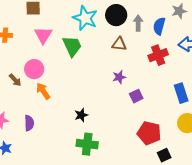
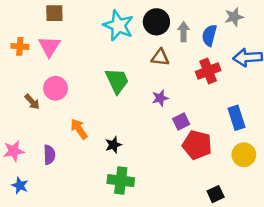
pink triangle: (43, 35) -> (49, 46), moved
green trapezoid: (72, 46) -> (117, 81), moved
orange arrow: (43, 91) -> (79, 129), moved
red pentagon: (149, 133) -> (197, 145), moved

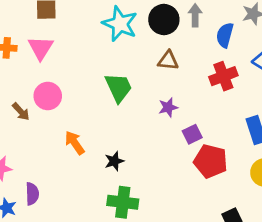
gray arrow: (184, 32) -> (195, 15), moved
purple semicircle: (49, 155) -> (32, 194), moved

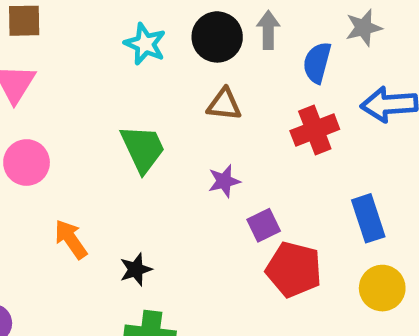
cyan star: (120, 24) -> (145, 44), size x0.7

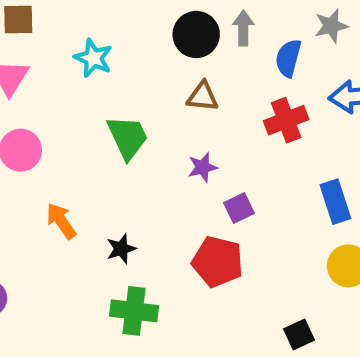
cyan star: (145, 44) -> (93, 58), moved
red pentagon: (294, 269) -> (218, 262), moved

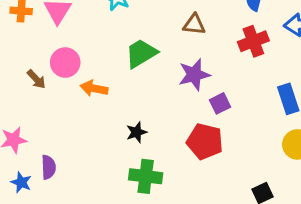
green trapezoid: (128, 137) -> (141, 53), turned -96
purple star: (203, 167) -> (194, 75), size x1.5
orange arrow: (61, 221) -> (94, 88), moved, turned -44

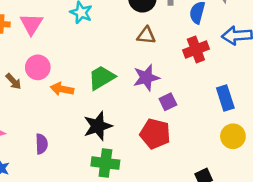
green trapezoid: (141, 53) -> (102, 78), moved
black star: (137, 132) -> (98, 126), size x1.6
purple semicircle: (49, 167) -> (42, 144), moved

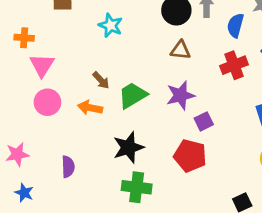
pink triangle: (31, 24) -> (42, 65), moved
pink circle: (38, 67) -> (47, 102), moved
brown arrow: (14, 81) -> (101, 80), moved

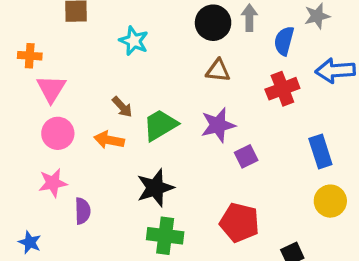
pink star: (17, 154) -> (53, 183), moved
red pentagon: (190, 156) -> (239, 223), moved

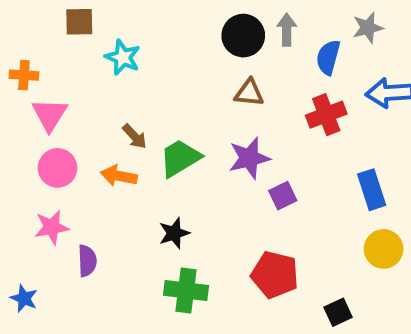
cyan star: (134, 41) -> (123, 57), moved
black star: (155, 188) -> (174, 233), size x0.7

